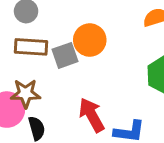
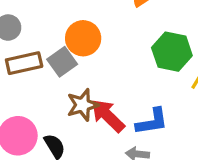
brown star: (26, 93) -> (83, 105), moved

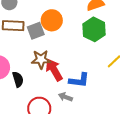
green hexagon: (172, 52) -> (94, 29), moved

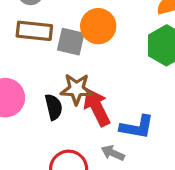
gray square: (36, 31) -> (71, 42), turned 30
black semicircle: (18, 79) -> (54, 107), moved

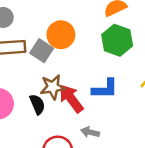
gray square: (71, 42) -> (42, 51), turned 30
blue L-shape: (137, 127) -> (105, 89), moved

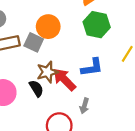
gray arrow: (90, 132) -> (84, 106), turned -80

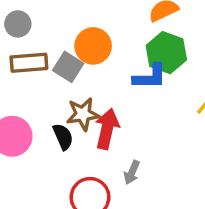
blue L-shape: (92, 67) -> (150, 77), moved
red arrow: (64, 80) -> (107, 129), turned 50

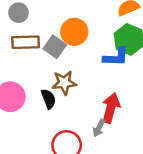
red arrow: (107, 129) -> (111, 108), moved

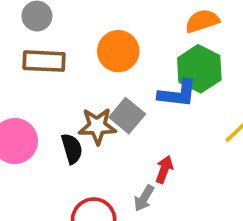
gray square: (55, 47) -> (127, 116), moved
red arrow: (111, 108) -> (164, 169), size x0.6

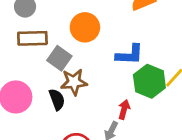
green hexagon: (199, 69) -> (149, 81), moved
gray square: (127, 116) -> (59, 58), moved

